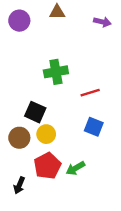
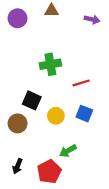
yellow circle: (46, 134) -> (56, 116), moved
red pentagon: (47, 166) -> (49, 172), moved

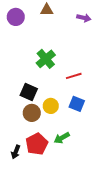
green cross: (50, 64) -> (46, 59), turned -30
brown circle: (18, 123) -> (32, 113), moved
red pentagon: (49, 172) -> (37, 144), moved

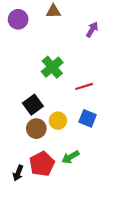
purple arrow: (84, 18) -> (92, 30), moved, turned -72
black square: (29, 92) -> (33, 105), turned 30

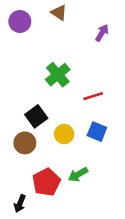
brown triangle: (53, 11) -> (59, 13), turned 35
brown circle: (36, 129) -> (25, 143), moved
black arrow: (18, 173) -> (20, 204), moved

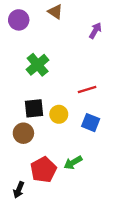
green cross: (58, 75) -> (38, 65), moved
black square: (36, 116) -> (34, 108), turned 30
yellow circle: (64, 134) -> (59, 114), moved

